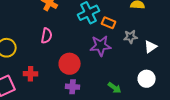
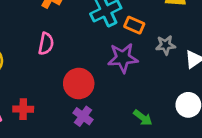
red cross: (31, 74) -> (23, 109), moved
purple cross: (73, 87) -> (83, 116), turned 32

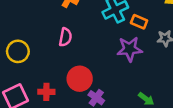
red circle: (79, 84) -> (80, 79), moved

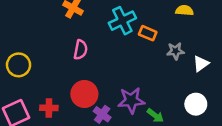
pink semicircle: (65, 37) -> (81, 50), moved
purple star: (130, 49) -> (131, 100), moved

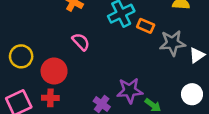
pink semicircle: (81, 50) -> (81, 42), turned -54
gray star: (176, 51) -> (172, 43), size x1.5
red circle: (84, 94) -> (54, 71), moved

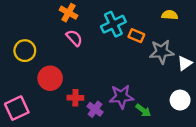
pink semicircle: (81, 42) -> (74, 38), moved
yellow circle: (21, 56) -> (25, 51), moved
red cross: (50, 98) -> (75, 98), moved

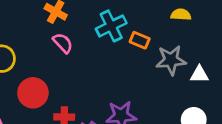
white triangle: (185, 63) -> (199, 74), turned 35

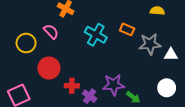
cyan cross: (111, 26) -> (96, 35), moved, turned -35
pink semicircle: (63, 43) -> (51, 32), moved

